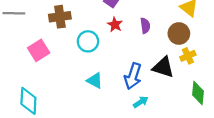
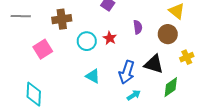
red star: (115, 25) -> (110, 38), moved
yellow cross: (188, 56) -> (187, 57), moved
green diamond: (198, 93) -> (171, 87), moved, turned 50

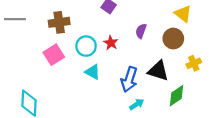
purple semicircle: (138, 27) -> (141, 31), turned -152
pink square: (43, 49) -> (54, 55), moved
cyan triangle: (93, 76) -> (93, 72), moved

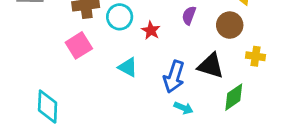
cyan circle: (86, 46) -> (120, 17), moved
yellow cross: (194, 63) -> (256, 56), turned 32
cyan arrow: (137, 104) -> (183, 108), turned 56

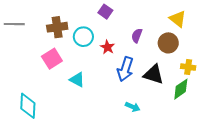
cyan triangle: (128, 67) -> (77, 80), moved
blue arrow: (174, 77) -> (125, 69), moved
green diamond: (234, 97) -> (181, 89), moved

